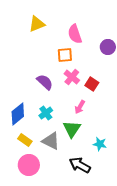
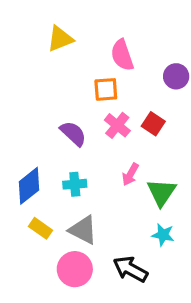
red square: (92, 84) -> (153, 124), moved
cyan cross: (46, 113) -> (75, 184), turned 32
green triangle: (72, 129) -> (161, 192), moved
pink circle: (29, 165) -> (75, 269), moved

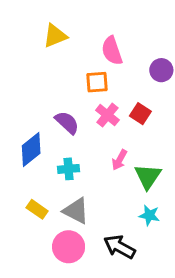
blue diamond: (29, 186) -> (31, 149), moved

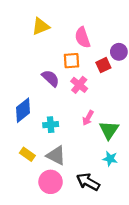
red square: (140, 114) -> (103, 65), moved, turned 32
purple semicircle: (67, 123) -> (51, 78), moved

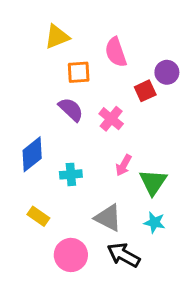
orange square: (71, 61) -> (79, 72), moved
gray triangle: (56, 155) -> (108, 218), moved

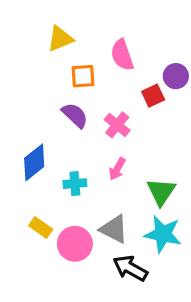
pink arrow: (124, 165) -> (117, 169), moved
cyan star: (154, 222) -> (163, 234), size x1.6
pink circle: (71, 255) -> (75, 244), moved

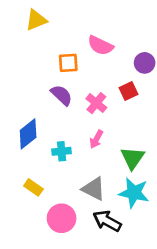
yellow triangle: (60, 39) -> (36, 20), moved
pink semicircle: (122, 55) -> (100, 45), turned -45
red square: (153, 96) -> (128, 91), moved
pink circle: (75, 244) -> (62, 218), moved

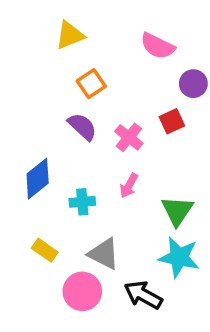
yellow triangle: (36, 20) -> (70, 35), moved
pink semicircle: (100, 45) -> (158, 46), moved
orange square: (68, 63) -> (91, 84), turned -30
gray triangle: (94, 189) -> (104, 254), moved

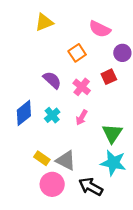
orange square: (91, 84) -> (77, 53), moved
cyan cross: (82, 202) -> (52, 115), moved, turned -35
yellow rectangle: (45, 250) -> (42, 158), moved

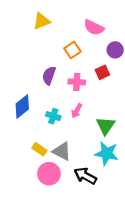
purple semicircle: (52, 80) -> (49, 76), turned -114
pink cross: (82, 87) -> (77, 82), turned -35
cyan cross: (52, 115) -> (53, 116), moved, turned -32

